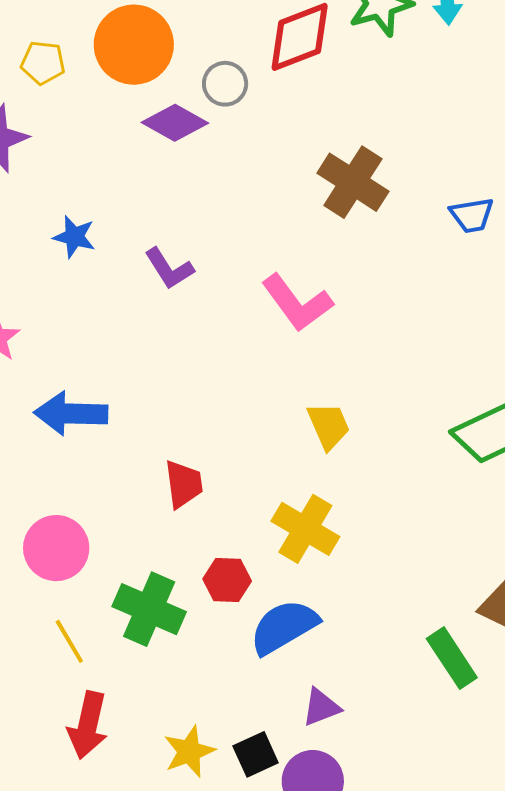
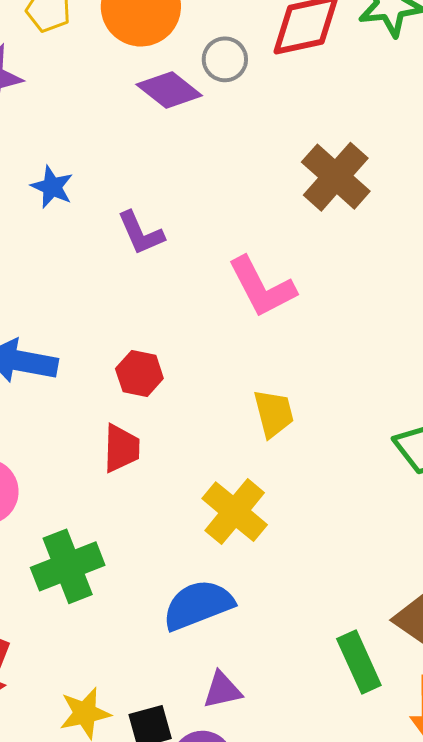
red hexagon: (227, 580) -> (139, 374), moved
green cross: (149, 609) -> (68, 566), turned 36

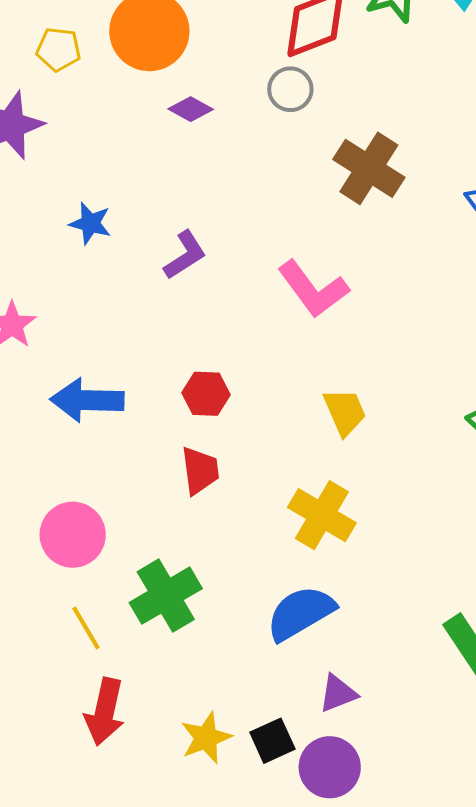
gray circle: (225, 59) -> (290, 89), moved
purple diamond: (169, 90) -> (191, 109), size x0.7
purple L-shape: (141, 233) -> (185, 255), turned -90

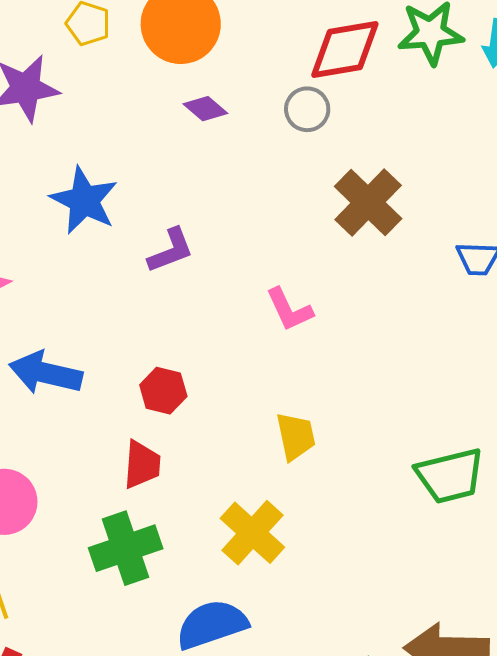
blue star: (90, 223) -> (84, 200), size x1.6
pink L-shape: (313, 289) -> (289, 310), size x0.7
green cross: (166, 596) -> (126, 548), moved

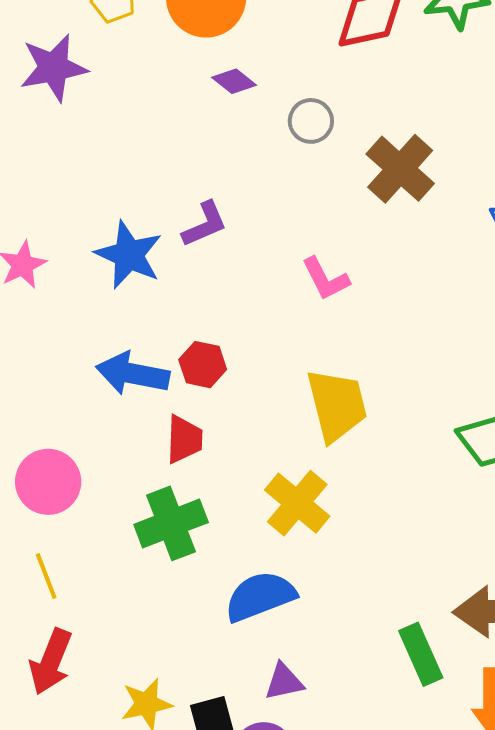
gray circle: (307, 109) -> (311, 121), moved
blue star: (84, 200) -> (129, 255), moved
blue arrow: (46, 373) -> (133, 374), moved
yellow trapezoid: (296, 436) -> (337, 405), size x1.5

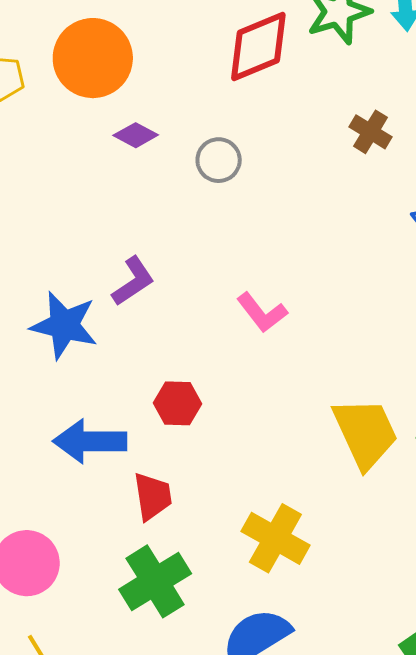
brown cross: (400, 169) -> (370, 132), moved, size x0.6
red hexagon: (203, 365) -> (178, 403), moved
yellow trapezoid: (337, 405) -> (365, 433), moved

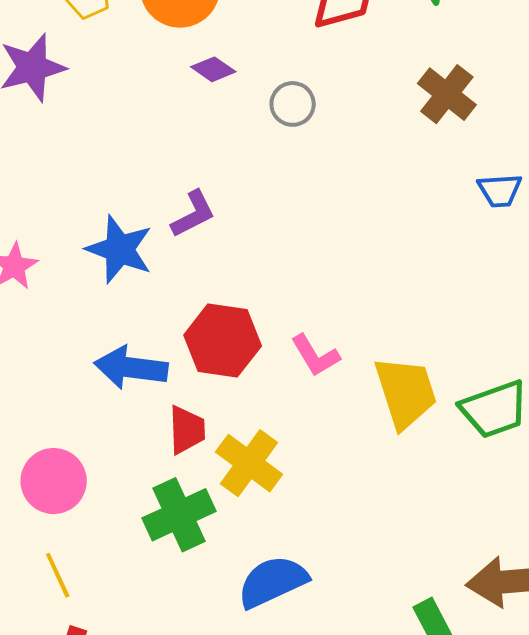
brown cross: (370, 132) -> (447, 94), size x1.4
pink L-shape: (262, 313) -> (315, 355), moved
red hexagon: (178, 403) -> (223, 341), size x1.6
yellow cross: (275, 538) -> (249, 463), moved

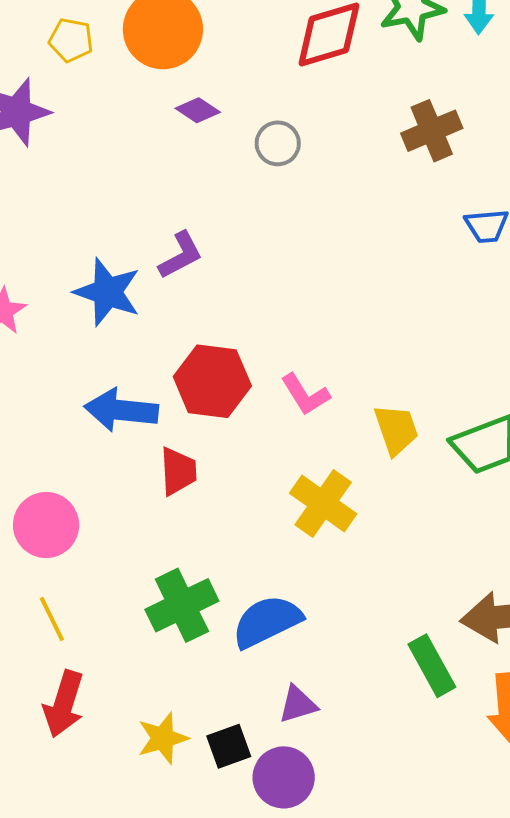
brown cross: (447, 94) -> (432, 131), turned 30
yellow trapezoid: (406, 392) -> (396, 430), size x0.7
yellow cross: (249, 463) -> (323, 503), moved
green cross: (179, 515) -> (182, 605), moved

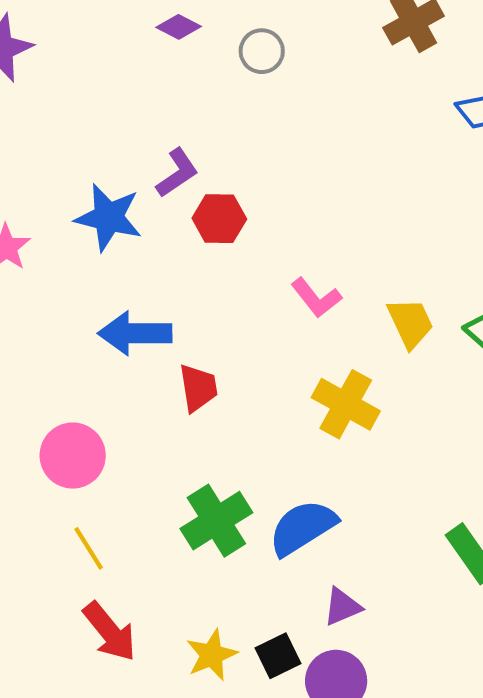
red hexagon: (212, 381) -> (219, 219), moved, size x0.7
red arrow: (64, 704) -> (110, 632), turned -50

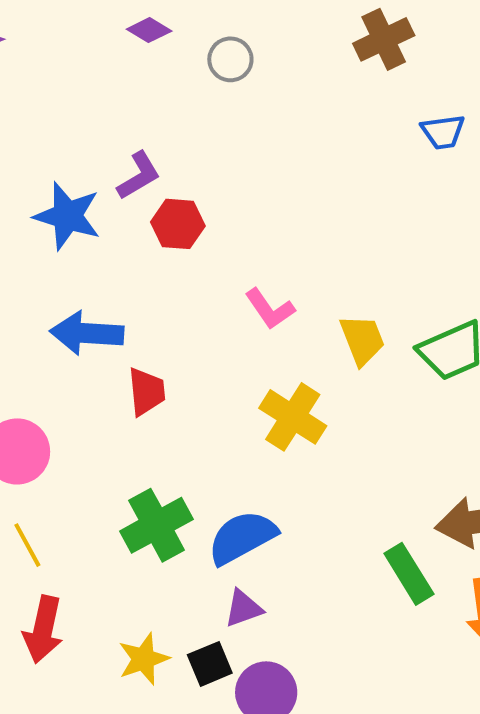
purple triangle: (342, 607) -> (243, 608), moved
red arrow: (110, 632) -> (43, 629), turned 48

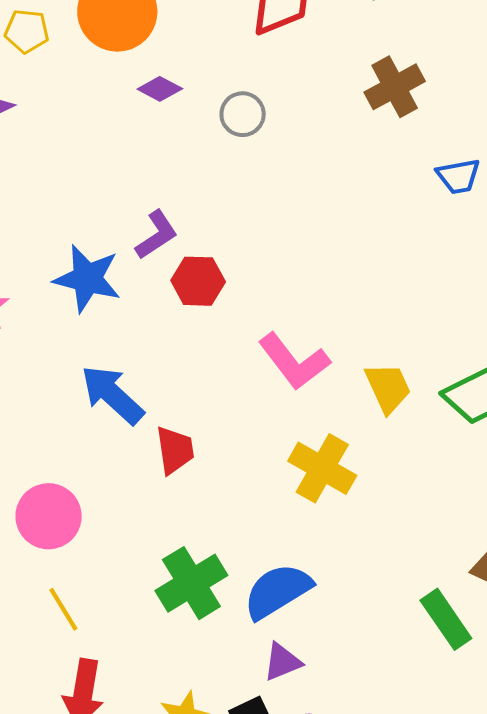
pink L-shape: (270, 309) -> (294, 361), size x1.4
blue arrow: (87, 333) -> (112, 395), turned 42

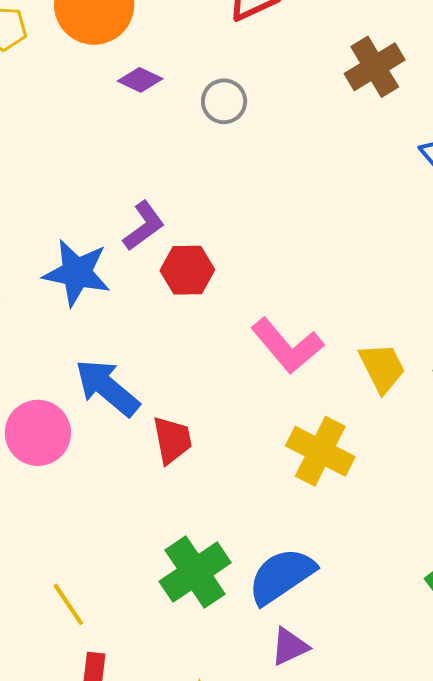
pink circle: (49, 516) -> (38, 433), moved

